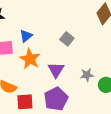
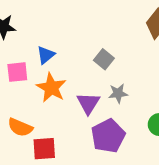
gray star: (87, 75) -> (118, 93), moved
purple pentagon: (56, 99) -> (108, 136), moved

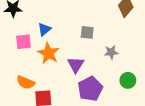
gray square: (104, 59) -> (87, 32), turned -32
gray star: (118, 93) -> (111, 52), moved

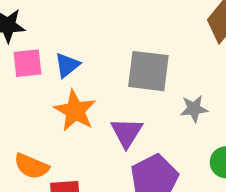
gray square: (87, 32) -> (148, 71), size x1.6
pink square: (23, 42) -> (27, 63), moved

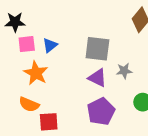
orange star: (75, 111) -> (36, 73), moved
purple triangle: (127, 133) -> (97, 78), moved, turned -36

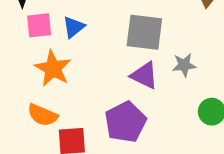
purple pentagon: (101, 111) -> (125, 122), moved

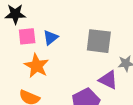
purple triangle: (144, 75) -> (108, 80), moved

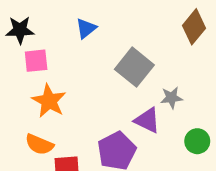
blue triangle: (51, 38) -> (86, 28), moved
gray square: (99, 41) -> (134, 67), turned 32

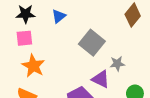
black star: (20, 30) -> (26, 14), moved

